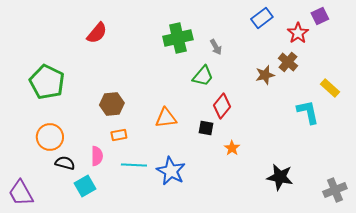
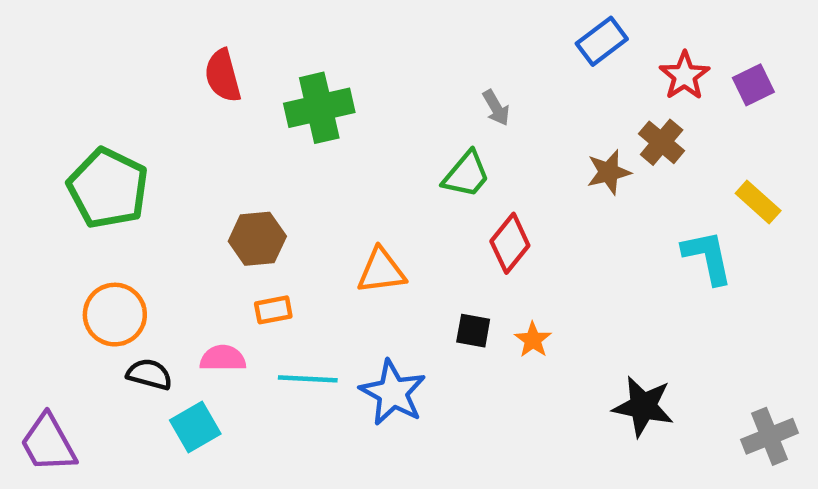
purple square: (320, 16) -> (753, 85), moved
red semicircle: (97, 33) -> (223, 76), turned 125
green cross: (178, 38) -> (319, 108), moved
black square: (206, 128) -> (473, 331), moved
pink semicircle: (97, 156) -> (223, 358), turned -90

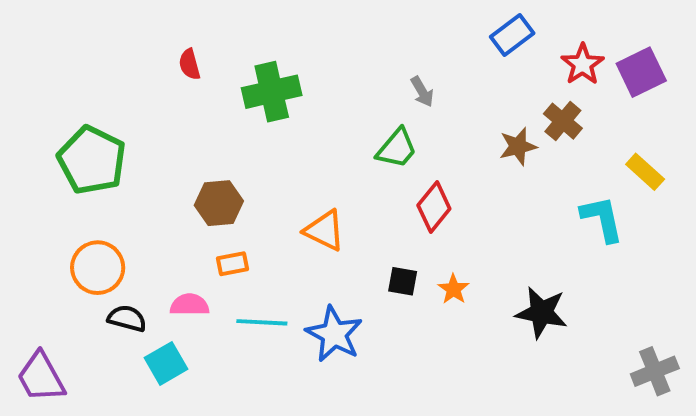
red semicircle: (223, 76) -> (190, 64), size x0.7
purple square: (753, 85) -> (641, 72), size x1.4
orange triangle: (381, 271) -> (324, 230), turned 33
black star: (643, 406) -> (541, 313), moved

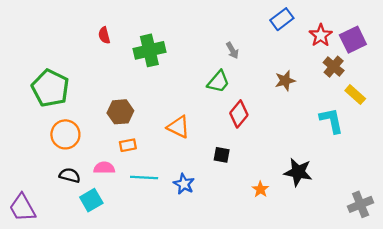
brown cross: (563, 121) -> (334, 67), moved
orange circle: (98, 268) -> (65, 134), moved
orange star: (453, 289) -> (260, 189), moved
blue star: (334, 334) -> (184, 184), size x0.7

